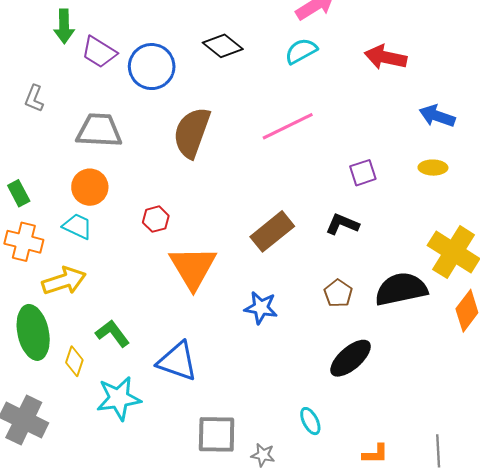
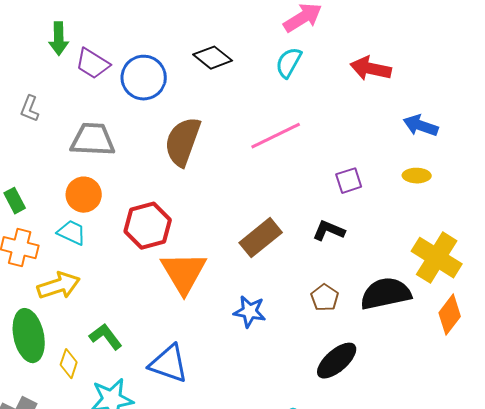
cyan semicircle: (301, 51) -> (289, 63), turned -32
red hexagon: (156, 219) -> (148, 226), size x1.8

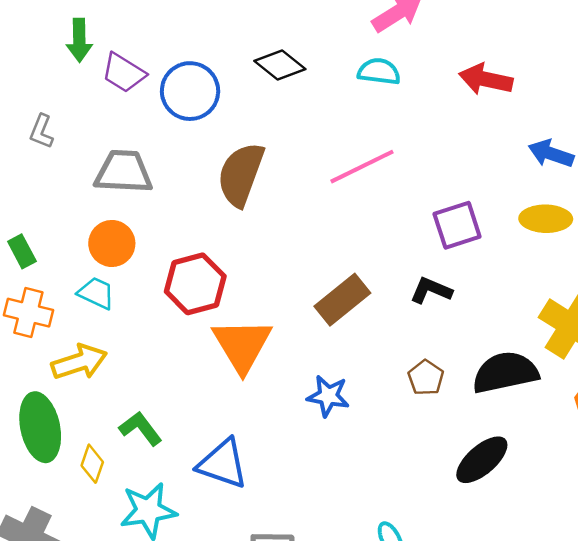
cyan semicircle: (289, 63) -> (379, 72), turned 68
yellow ellipse: (417, 176) -> (546, 219), size x1.4
purple square: (349, 181) -> (457, 225), size x1.4
black ellipse: (337, 361) -> (482, 460), moved

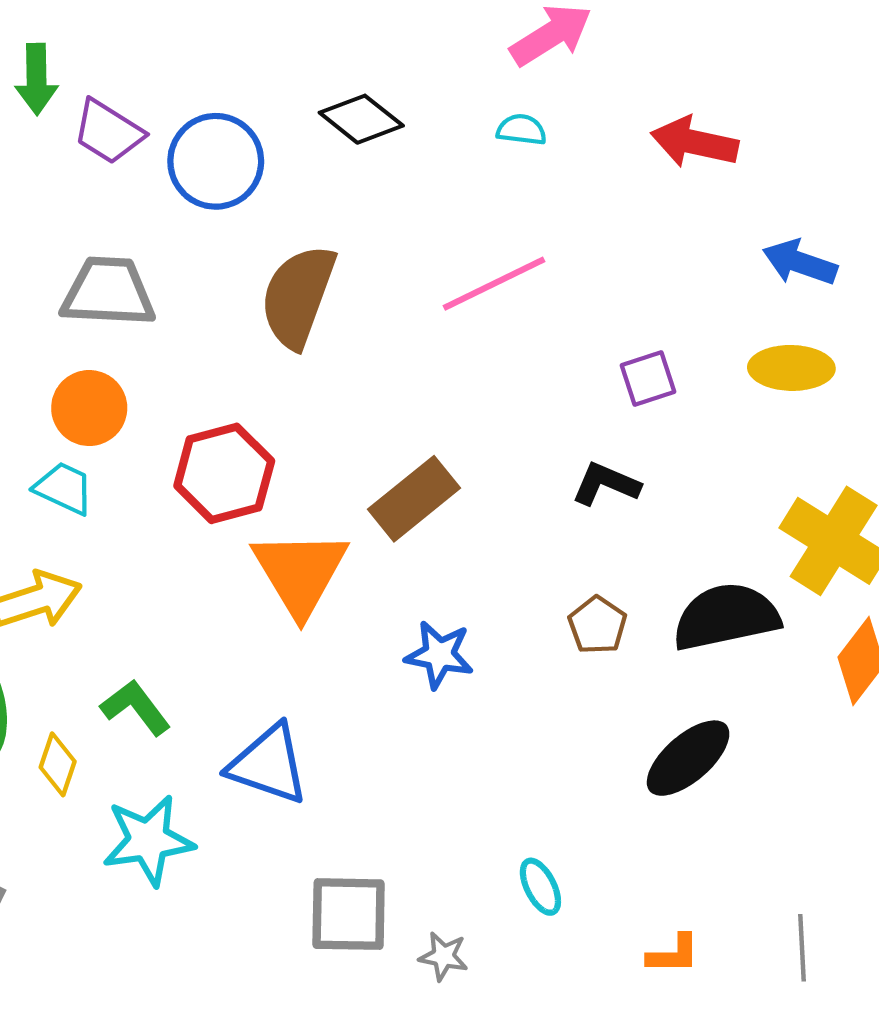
cyan semicircle: (379, 72) -> (521, 130), size x0.7
purple square: (457, 225) -> (648, 379), size x0.7
brown rectangle: (342, 300) -> (414, 499), moved

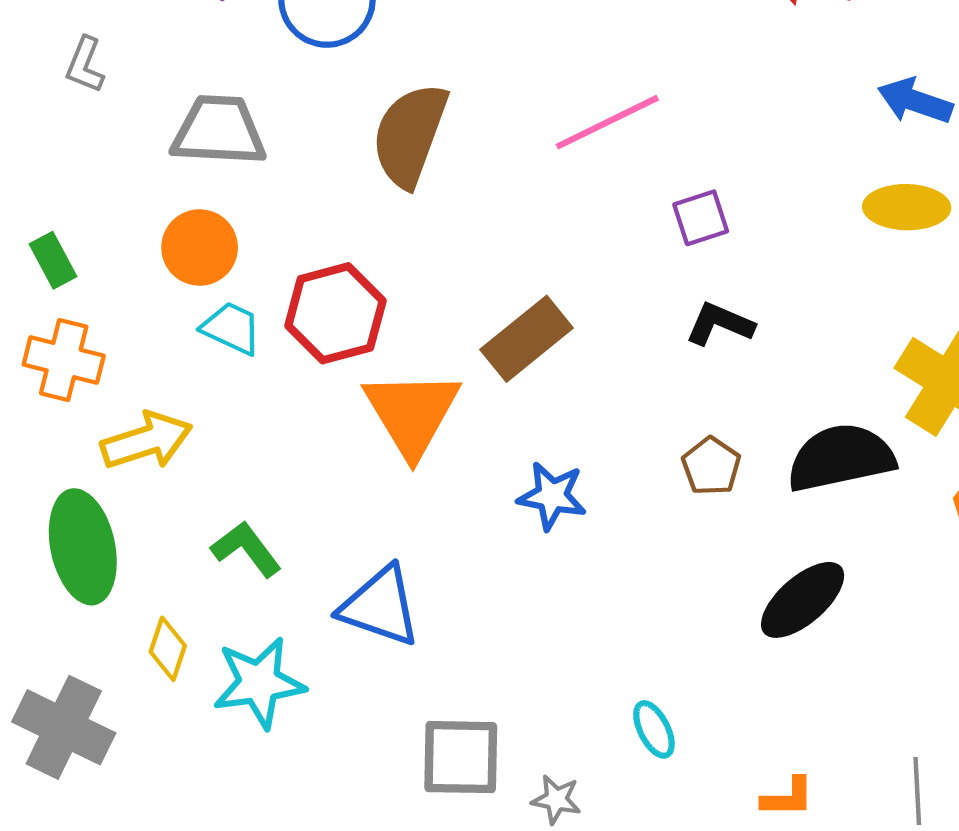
purple square: (648, 379) -> (701, 218), moved
cyan trapezoid: (64, 488) -> (231, 328), moved
yellow diamond: (58, 764) -> (168, 649), moved

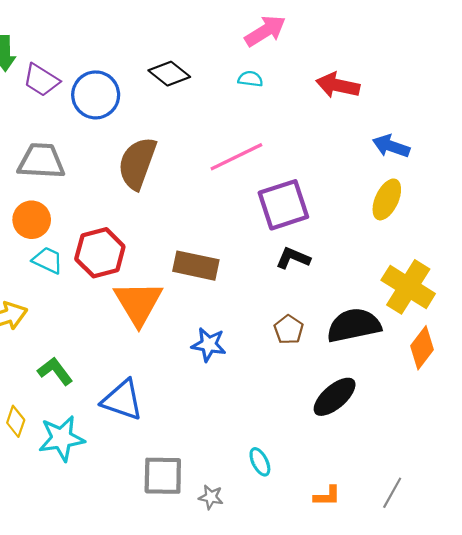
yellow ellipse: (907, 207) -> (387, 199), turned -66
purple square: (701, 218) -> (283, 205), size x1.8
brown rectangle: (527, 339) -> (196, 266), turned 51
gray line: (917, 791) -> (392, 493), turned 32

